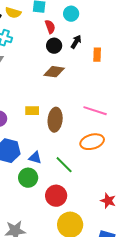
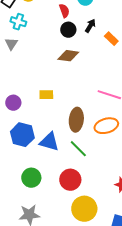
orange rectangle: (97, 55) -> (111, 39), turned -48
brown ellipse: (55, 120) -> (76, 120), moved
blue triangle: (35, 158) -> (49, 142), size x1.5
green circle: (28, 178) -> (31, 178), moved

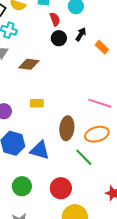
brown diamond: (68, 56) -> (29, 64), moved
green line: (78, 149) -> (84, 157), moved

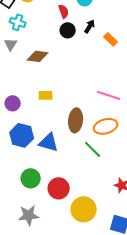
red circle: (61, 188) -> (59, 188), moved

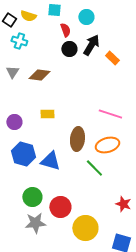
black arrow: (90, 26) -> (91, 45), size x1.5
gray triangle: (11, 44) -> (12, 72), moved
gray star: (29, 215) -> (35, 223), moved

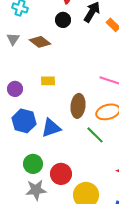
black circle: (69, 49) -> (63, 20), moved
brown diamond: (39, 75) -> (40, 42), turned 30
blue triangle: (50, 161) -> (51, 128), turned -35

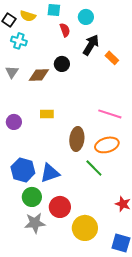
black circle: (63, 20) -> (62, 64), moved
brown diamond: (40, 42) -> (39, 75), turned -40
blue hexagon: (24, 121) -> (23, 170), moved
blue triangle: (51, 128) -> (50, 173), moved

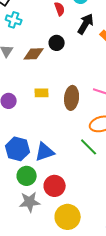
brown ellipse: (77, 139) -> (72, 98), moved
yellow circle: (85, 228) -> (68, 217), moved

